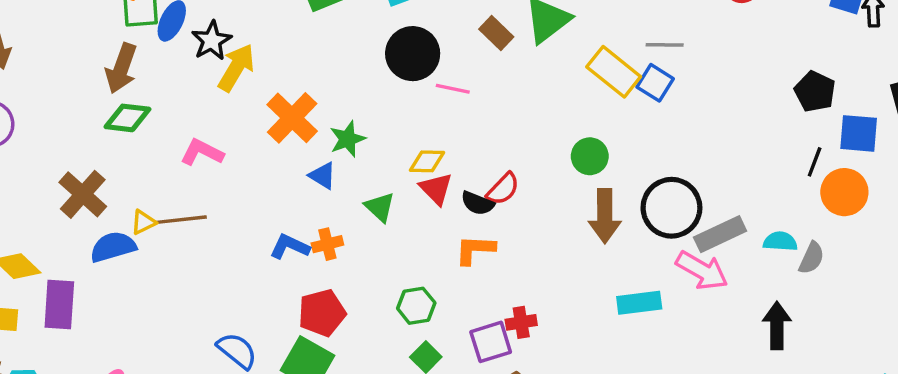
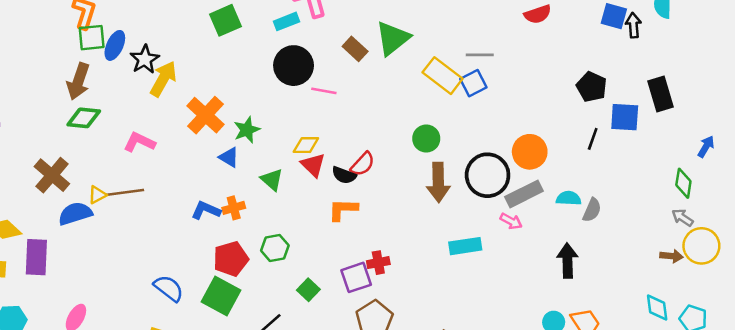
blue square: (655, 83) -> (473, 83), turned 32
orange circle: (844, 192) -> (530, 152), moved
pink arrow: (702, 271) -> (511, 221), size x0.6
green hexagon: (416, 306) -> (275, 248), moved

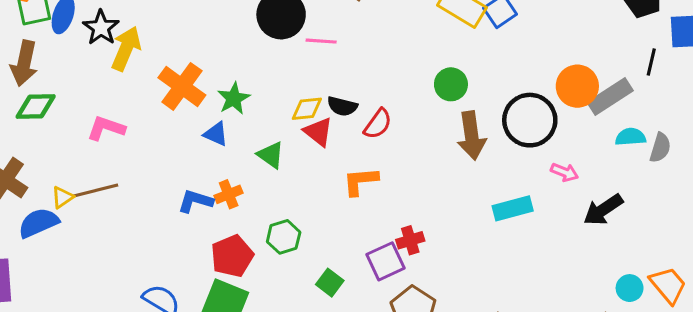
black semicircle: (344, 175) -> (342, 106), moved
gray rectangle: (524, 194) -> (610, 96), moved
black arrow: (567, 261) -> (603, 210), moved, turned -116

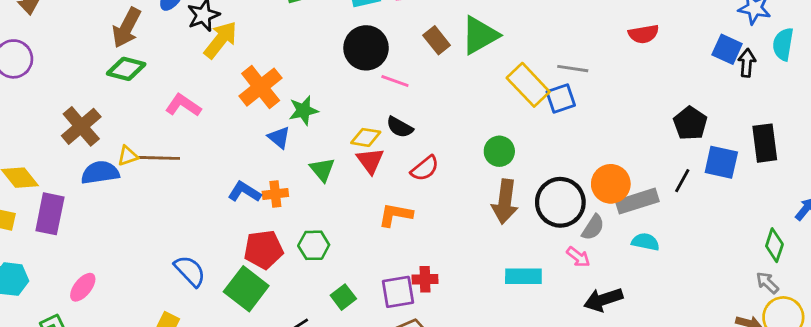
black semicircle: (342, 106) -> (400, 127), moved
gray semicircle: (660, 148) -> (593, 227), moved

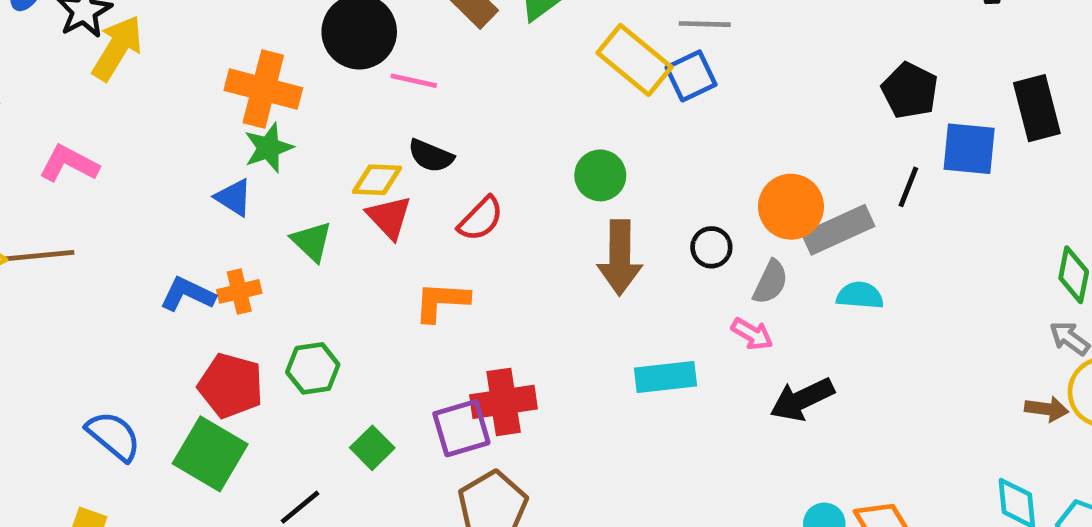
orange cross: (261, 87) -> (263, 89), moved, turned -30
black circle: (560, 202) -> (711, 247), size x0.5
red pentagon: (263, 250) -> (231, 386), turned 30
red cross: (425, 279) -> (504, 402), size x1.5

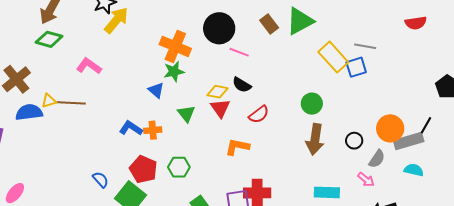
black line: (908, 187) -> (426, 125), moved
blue semicircle: (114, 436) -> (101, 180), moved, size x0.7

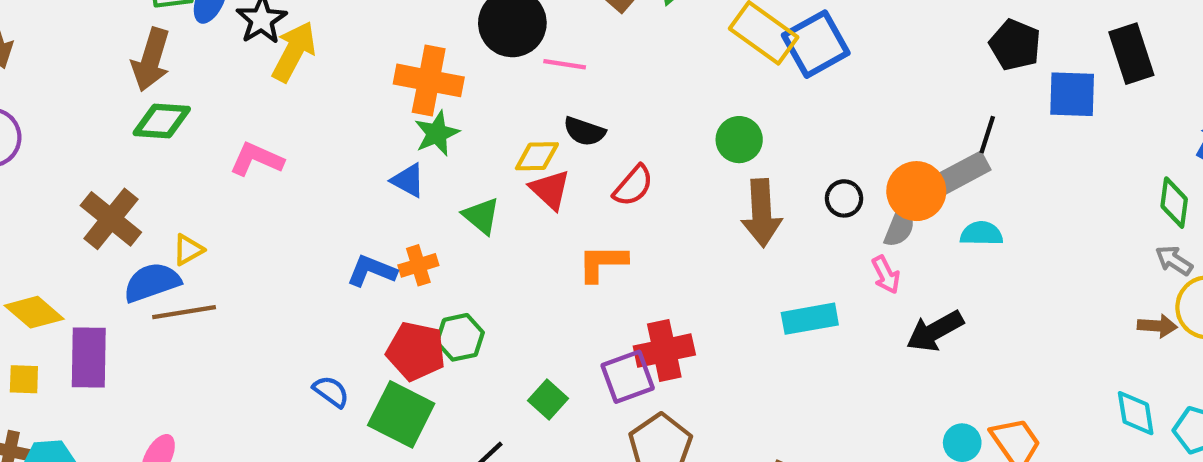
blue square: (356, 67) -> (816, 44), size x1.4
brown line: (71, 103) -> (184, 312), moved
orange circle: (390, 128) -> (916, 191), moved
green hexagon: (179, 167) -> (460, 337), moved
pink arrow: (366, 180) -> (886, 275), turned 36

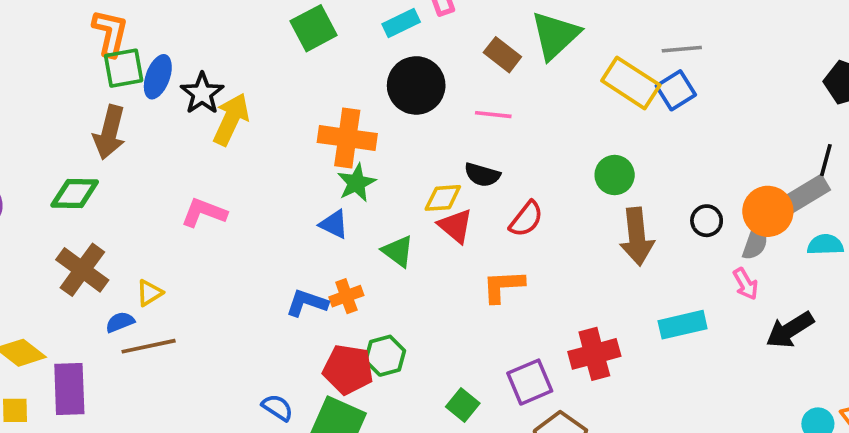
blue square: (816, 44) -> (676, 90), size x0.7
pink line: (565, 64) -> (493, 115), moved
green diamond: (162, 121) -> (75, 194), moved
blue semicircle: (152, 282) -> (120, 322), size x0.6
red cross: (664, 351) -> (594, 354), moved

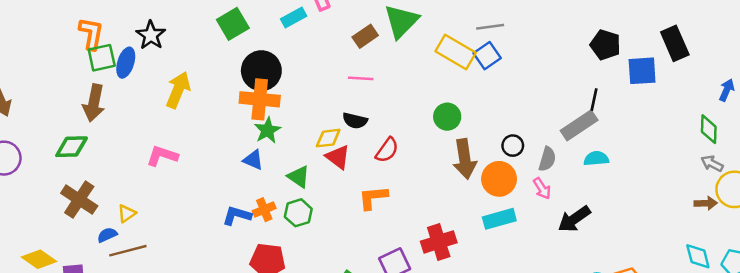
brown rectangle: (502, 55) -> (365, 36), turned -70
black circle: (416, 85) -> (261, 71), moved
black star: (202, 93) -> (151, 35), moved
orange circle: (768, 211) -> (499, 179), moved
green hexagon: (385, 356) -> (298, 213), moved

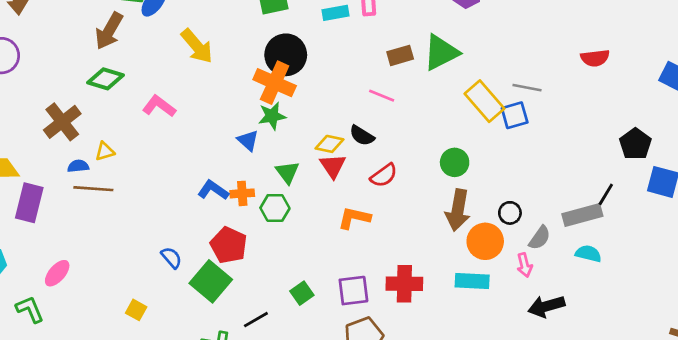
yellow arrow: (178, 90) -> (197, 46), turned 99
green diamond: (72, 147) -> (105, 79), moved

